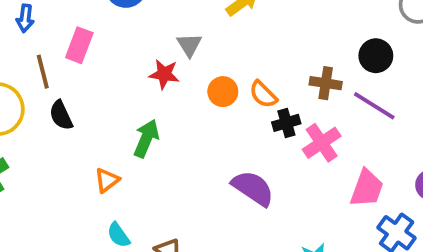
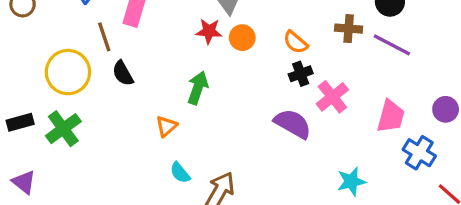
orange circle: (223, 92) -> (242, 38), moved
black cross: (286, 123) -> (301, 74), moved
pink cross: (322, 143) -> (332, 97), moved

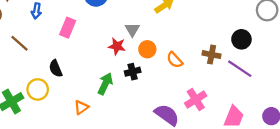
brown line: (104, 37) -> (20, 43), moved, turned -36
orange circle: (242, 38) -> (147, 49), moved
yellow circle: (68, 72) -> (38, 89), moved, size x0.7
black cross: (301, 74) -> (133, 72), moved

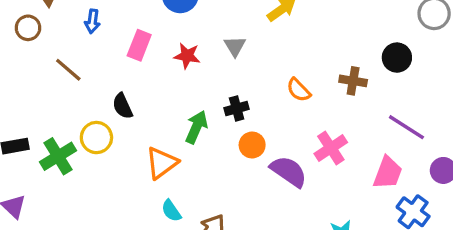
red star: (117, 46) -> (187, 56), moved
orange circle: (147, 49) -> (252, 145), moved
purple line: (240, 69) -> (406, 127), moved
orange triangle: (81, 107) -> (162, 163), size x1.5

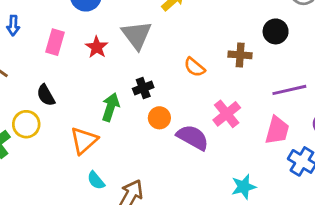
gray triangle: (235, 46) -> (137, 35), size x1.6
red star: (187, 56) -> (97, 47), turned 30
purple line: (406, 127) -> (289, 90), turned -40

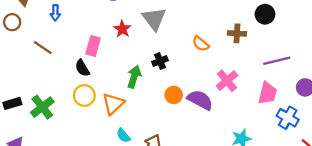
pink rectangle: (55, 42) -> (93, 46), moved
orange circle: (159, 118) -> (174, 95), moved
yellow circle: (26, 124) -> (84, 95), moved

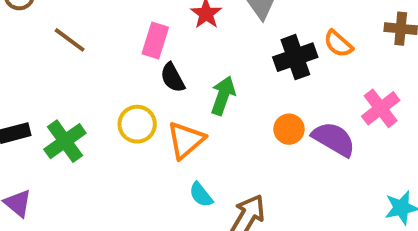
black cross: (160, 61) -> (295, 57), moved, size x1.5
black semicircle: (82, 68) -> (173, 78), moved

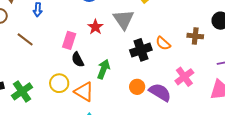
orange triangle: (186, 140) -> (84, 92), turned -50

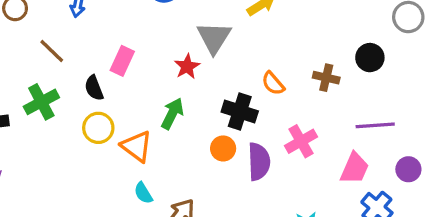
red star: (95, 27) -> (187, 67), moved
black cross: (141, 50) -> (240, 111), moved, turned 30
black semicircle: (78, 60) -> (94, 88), moved
green cross: (22, 91) -> (41, 102), moved
purple semicircle: (160, 92) -> (259, 162), turned 50

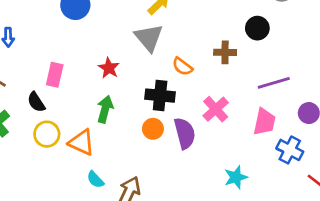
gray triangle: (214, 38) -> (149, 38), moved

